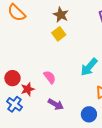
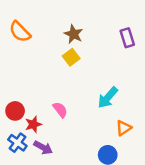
purple arrow: (56, 104) -> (43, 148), moved

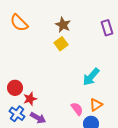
pink semicircle: (60, 110) -> (77, 109), moved
orange triangle: (124, 128) -> (96, 105), moved

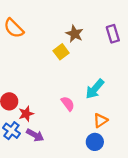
brown star: (63, 25) -> (75, 34), moved
pink semicircle: (77, 109) -> (68, 104), moved

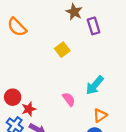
brown star: (75, 34) -> (74, 12), moved
purple rectangle: (113, 34) -> (94, 26), moved

